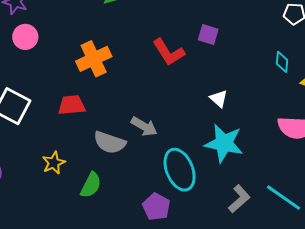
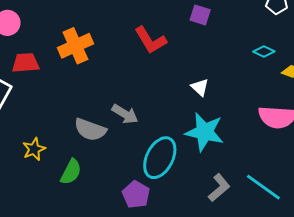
purple square: (208, 35) -> (200, 15), moved
cyan diamond: (282, 62) -> (264, 51), turned -70
red trapezoid: (72, 105) -> (26, 63), moved
cyan ellipse: (180, 170) -> (160, 158), turned 48

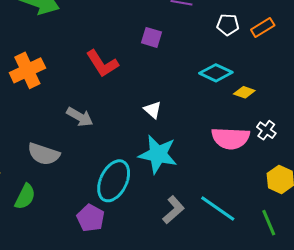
cyan diamond: (264, 51) -> (216, 73), size x1.5
gray arrow: (125, 114) -> (80, 117), moved

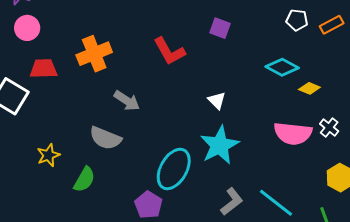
gray arrow: (80, 117) -> (127, 101), moved
cyan star: (158, 154) -> (220, 145), turned 30

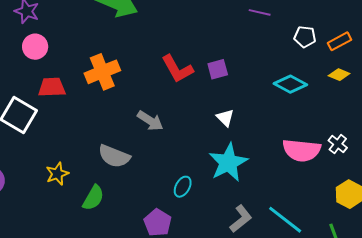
purple square: (220, 28) -> (218, 69), moved, turned -35
yellow diamond: (309, 88) -> (339, 75), moved
gray arrow: (127, 101) -> (150, 121), moved
cyan ellipse: (174, 169) -> (183, 187), size x0.5

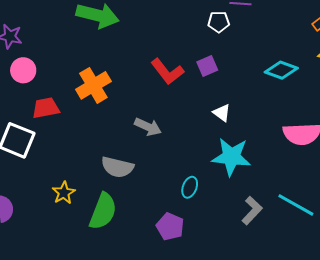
white pentagon: (305, 37) -> (219, 22), moved
cyan star: (228, 163) -> (231, 157), turned -30
green semicircle: (93, 198) -> (103, 211), size x1.4

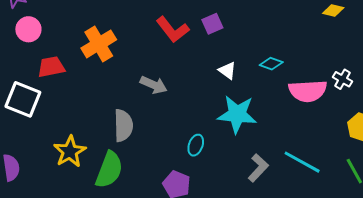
cyan diamond: (281, 70) -> (271, 64), moved, size x0.7
gray semicircle: (117, 167) -> (123, 125), turned -104
yellow star: (64, 193) -> (70, 152), size x1.4

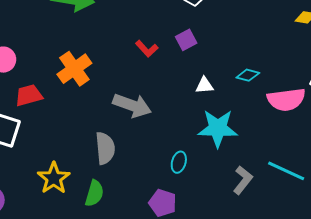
red L-shape: (173, 30) -> (147, 49), size x0.7
white triangle: (227, 70) -> (205, 85), turned -36
gray arrow: (154, 85) -> (132, 105), size x1.4
green semicircle: (109, 170) -> (94, 193), size x0.7

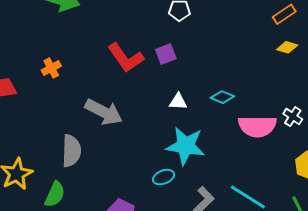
red L-shape: (147, 49) -> (126, 58), size x1.6
orange cross: (74, 69) -> (51, 68), size x0.6
cyan ellipse: (179, 162) -> (164, 177), moved, turned 45

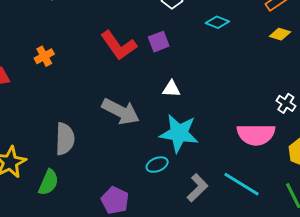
cyan diamond: (222, 97) -> (217, 22), moved
gray arrow: (104, 112) -> (121, 111), moved
pink semicircle: (257, 126) -> (256, 134), moved

